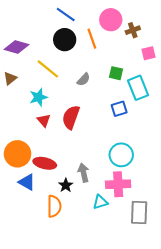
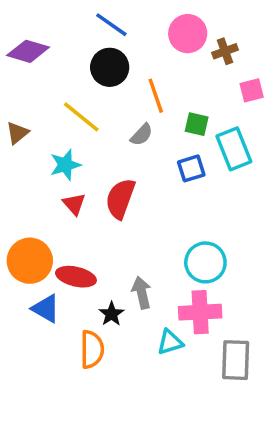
orange line: (92, 39) -> (156, 96), moved
purple diamond: (16, 47) -> (28, 51), moved
blue square: (119, 109) -> (191, 168), moved

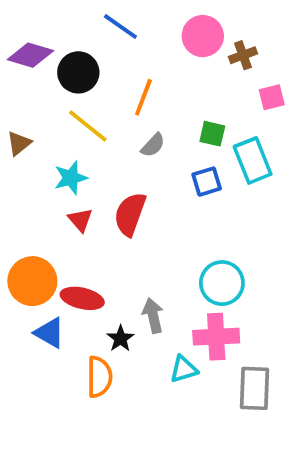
black circle: (110, 67) -> (78, 72), moved
orange line: (156, 96) -> (143, 97), moved, turned 40

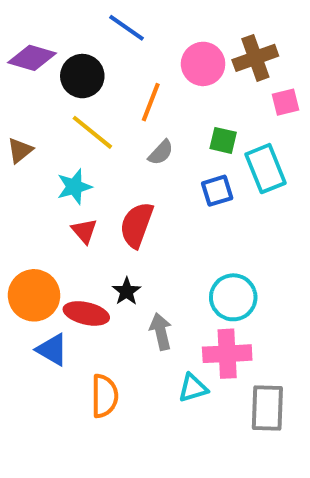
pink circle: (203, 36) -> (203, 64), moved
brown cross: (243, 55) -> (255, 58), size x1.5
black star: (120, 339) -> (127, 291), moved

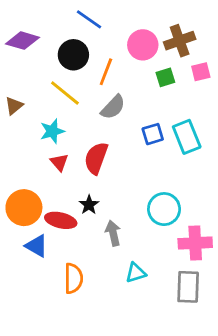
black circle: (82, 76) -> (73, 55), moved
green square: (223, 140) -> (165, 77), moved, turned -30
gray semicircle: (161, 152) -> (113, 107), size x1.4
cyan rectangle: (265, 169) -> (187, 137), moved
pink cross: (227, 354) -> (195, 243), moved

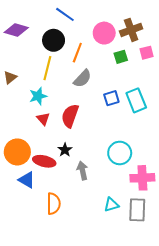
yellow line: (65, 93) -> (47, 68), turned 65
cyan triangle: (136, 273) -> (111, 205), moved

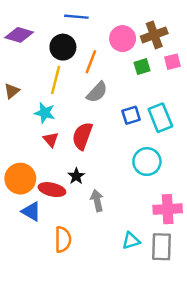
blue line: (65, 14) -> (76, 17), turned -30
cyan star: (38, 96) -> (45, 113), turned 30
cyan circle: (120, 153) -> (147, 162), moved

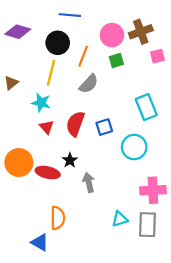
green square: (142, 67) -> (116, 61), moved
blue square: (131, 115) -> (104, 127), moved
blue triangle: (31, 211) -> (40, 242), moved

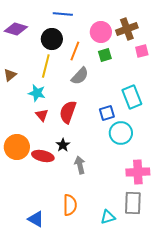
blue square: (104, 127) -> (107, 113), moved
orange semicircle: (58, 218) -> (70, 205), moved
cyan triangle: (120, 219) -> (108, 217), moved

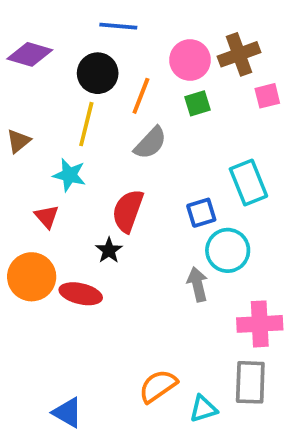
red triangle: (42, 115) -> (47, 216), moved
black star: (63, 145) -> (109, 250), moved
gray arrow: (80, 165) -> (198, 284), moved
orange semicircle: (70, 205) -> (158, 386), moved, turned -125

